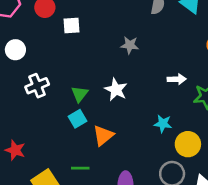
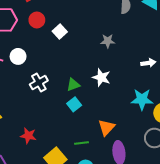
white square: (72, 25) -> (60, 31), turned -32
green triangle: (80, 94) -> (73, 85), turned 40
cyan star: (163, 124) -> (142, 99), size x1.5
orange triangle: (103, 135) -> (106, 127), moved

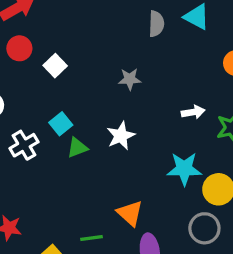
white star: (101, 77) -> (121, 136), turned 30
cyan square: (74, 104) -> (61, 124), moved
orange triangle: (106, 127) -> (130, 213), turned -30

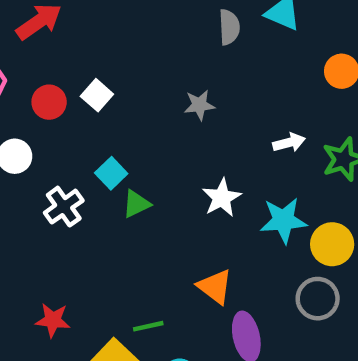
red circle: (19, 48) -> (49, 102), moved
white star: (121, 136) -> (222, 198), moved
green line: (92, 238) -> (148, 326), moved

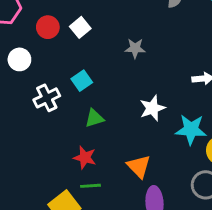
gray star: (199, 105) -> (135, 48), moved
green triangle: (136, 204) -> (94, 118), moved
red star: (53, 320) -> (85, 157), moved

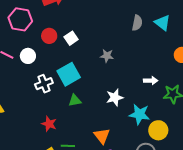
cyan square: (82, 81) -> (69, 74), size x1.6
red star: (85, 157) -> (49, 124), moved

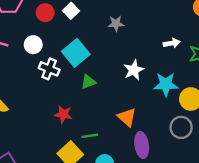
white circle: (28, 56) -> (33, 45), moved
white cross: (44, 84) -> (49, 69), turned -36

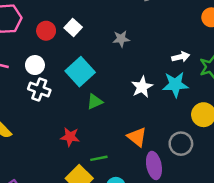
white cross: (49, 69) -> (39, 90), moved
cyan star: (166, 84) -> (175, 84), moved
gray circle: (181, 127) -> (181, 144), moved

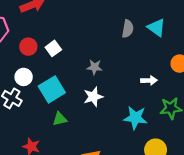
white arrow: (181, 57) -> (149, 80), moved
white circle: (35, 65) -> (24, 77), moved
white star: (142, 87) -> (93, 97), moved

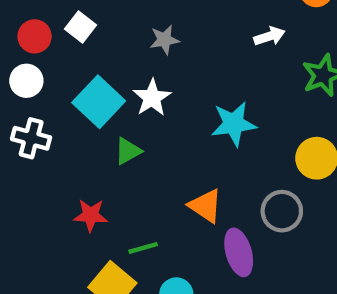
white circle: (24, 77) -> (26, 81), moved
white star: (93, 97) -> (152, 98), moved
cyan star: (135, 118) -> (234, 124), moved

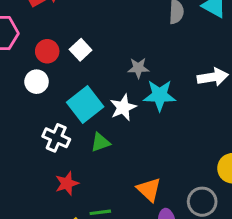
white arrow: (270, 36) -> (213, 77), size x1.4
cyan star: (234, 124) -> (160, 95), moved
white cross: (31, 138) -> (56, 138), moved
red star: (91, 215) -> (67, 183), turned -30

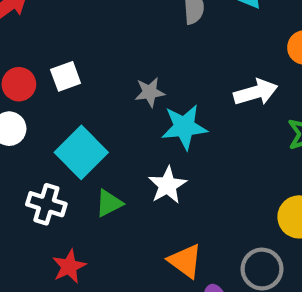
white square: (81, 50) -> (66, 76), turned 30
white star: (123, 107) -> (167, 185), moved

